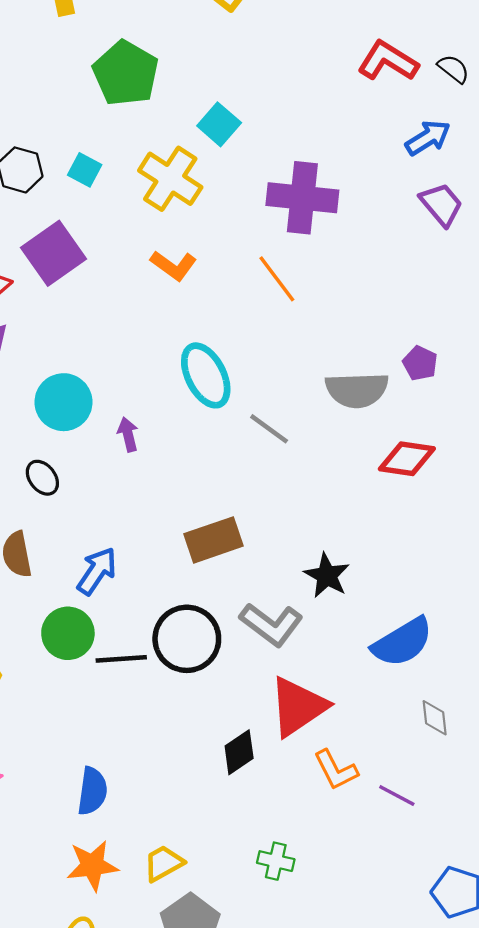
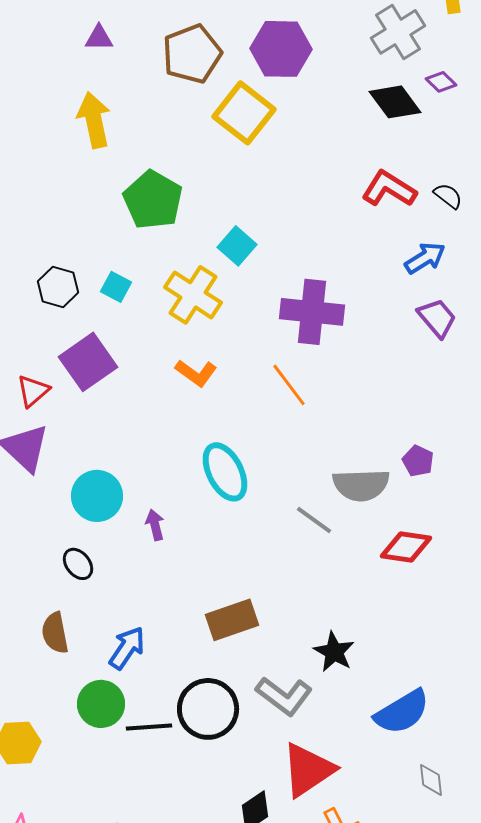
gray line: (269, 429) -> (314, 520), moved

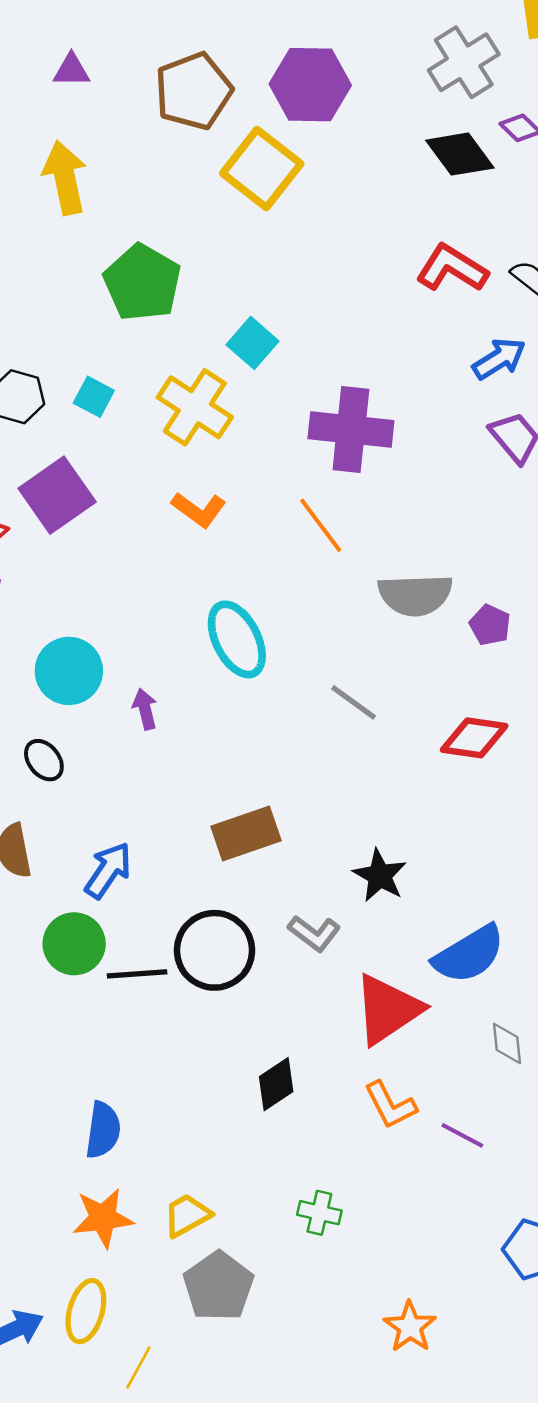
gray semicircle: (361, 485) -> (415, 595), moved
gray L-shape: (284, 696) -> (314, 933), size x0.7
red triangle: (308, 770) -> (388, 1009), moved

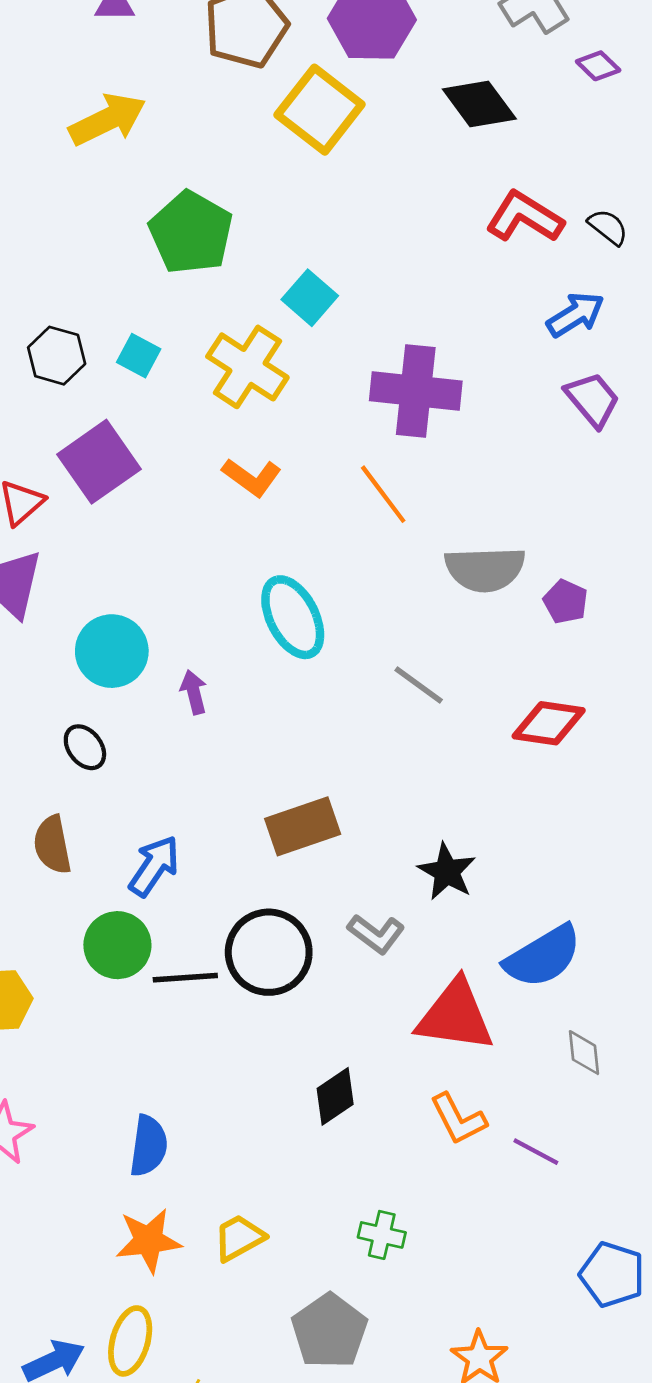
black diamond: (460, 154) -> (479, 104), moved
yellow arrow: (65, 178) -> (108, 120), turned 76
red triangle: (388, 1009) -> (455, 1016), turned 42
gray pentagon: (218, 1286) -> (329, 1331), moved

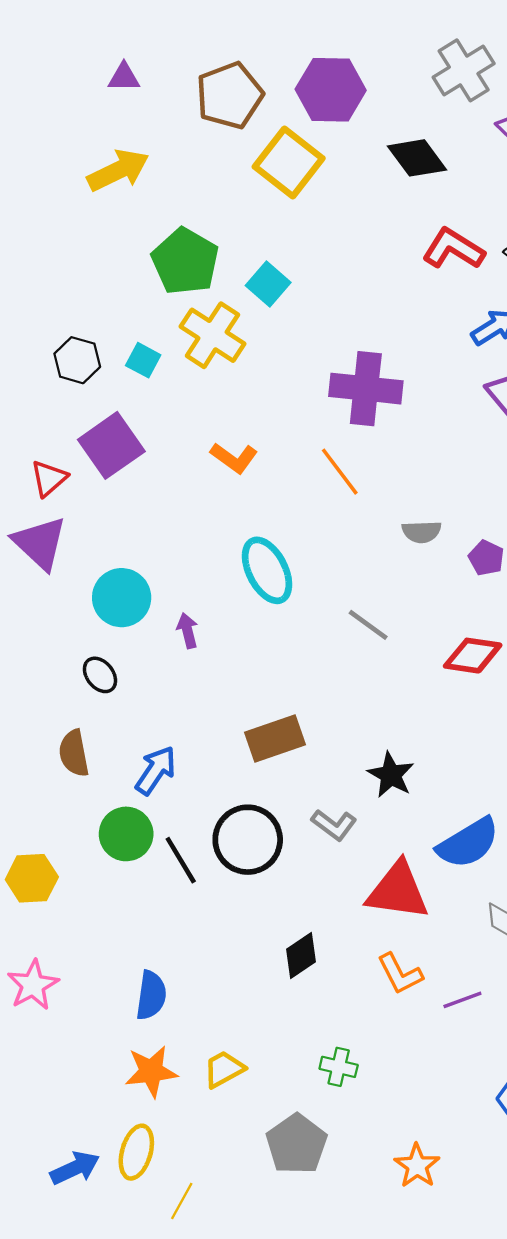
cyan square: (310, 298) -> (268, 284), moved
yellow cross: (247, 367) -> (212, 335), moved
gray semicircle: (485, 569) -> (422, 532), size x0.6
black line: (185, 978) -> (181, 860), turned 63
purple line: (536, 1152) -> (462, 1000), turned -48

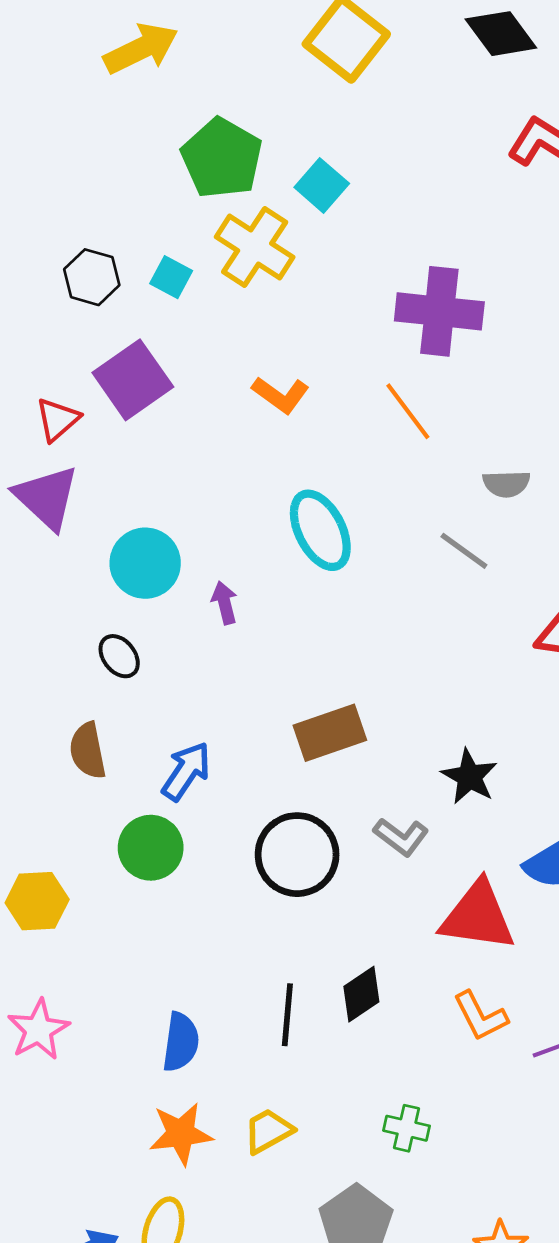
gray line: (368, 625) -> (464, 551), moved
black line: (181, 860) -> (287, 1015), moved, turned 36

